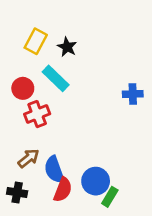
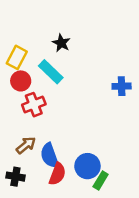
yellow rectangle: (36, 41) -> (17, 57), moved

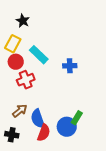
black star: (61, 43) -> (23, 21), moved
blue cross: (122, 86) -> (70, 66), moved
green rectangle: (101, 180) -> (77, 118), moved

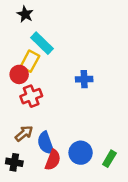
black star: (23, 21) -> (25, 14), moved
yellow rectangle: (13, 44) -> (30, 61), moved
cyan rectangle: (39, 55) -> (42, 43), moved
green rectangle: (77, 118) -> (109, 159), moved

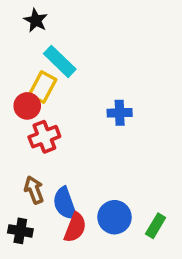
brown arrow: (24, 133) -> (34, 190), turned -72

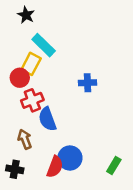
blue semicircle: (65, 204) -> (47, 119), moved
blue circle: (115, 217) -> (70, 158), moved

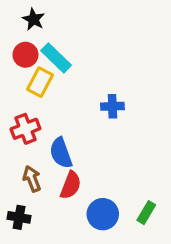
red circle: (20, 78) -> (25, 55), moved
red cross: (32, 100) -> (25, 129), moved
blue circle: (70, 158) -> (103, 214), moved
red semicircle: (55, 167) -> (71, 185), moved

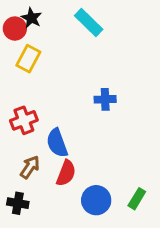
red circle: (25, 55) -> (15, 29), moved
cyan rectangle: (56, 58) -> (89, 22), moved
yellow rectangle: (40, 82) -> (28, 59), moved
brown arrow: (32, 179) -> (30, 167), turned 55

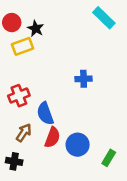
black star: (31, 18) -> (36, 29), moved
cyan rectangle: (89, 22) -> (104, 18), moved
yellow rectangle: (28, 59) -> (22, 46), turned 42
blue circle: (96, 200) -> (78, 145), moved

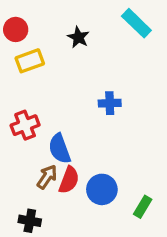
black star: (36, 29) -> (78, 37), moved
brown arrow: (24, 133) -> (47, 177), moved
black cross: (14, 161) -> (30, 221), moved

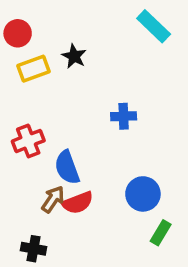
black star: (78, 37) -> (74, 56), moved
red semicircle: (69, 180) -> (78, 203), turned 48
blue circle: (102, 189) -> (143, 194), moved

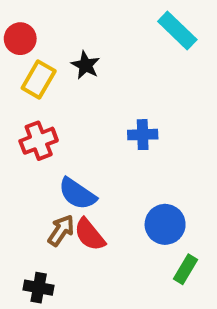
yellow rectangle: (33, 69) -> (39, 79), turned -40
red cross: (28, 141) -> (39, 141), moved
blue semicircle: (67, 167) -> (77, 194), turned -36
red semicircle: (78, 203) -> (90, 235), turned 72

